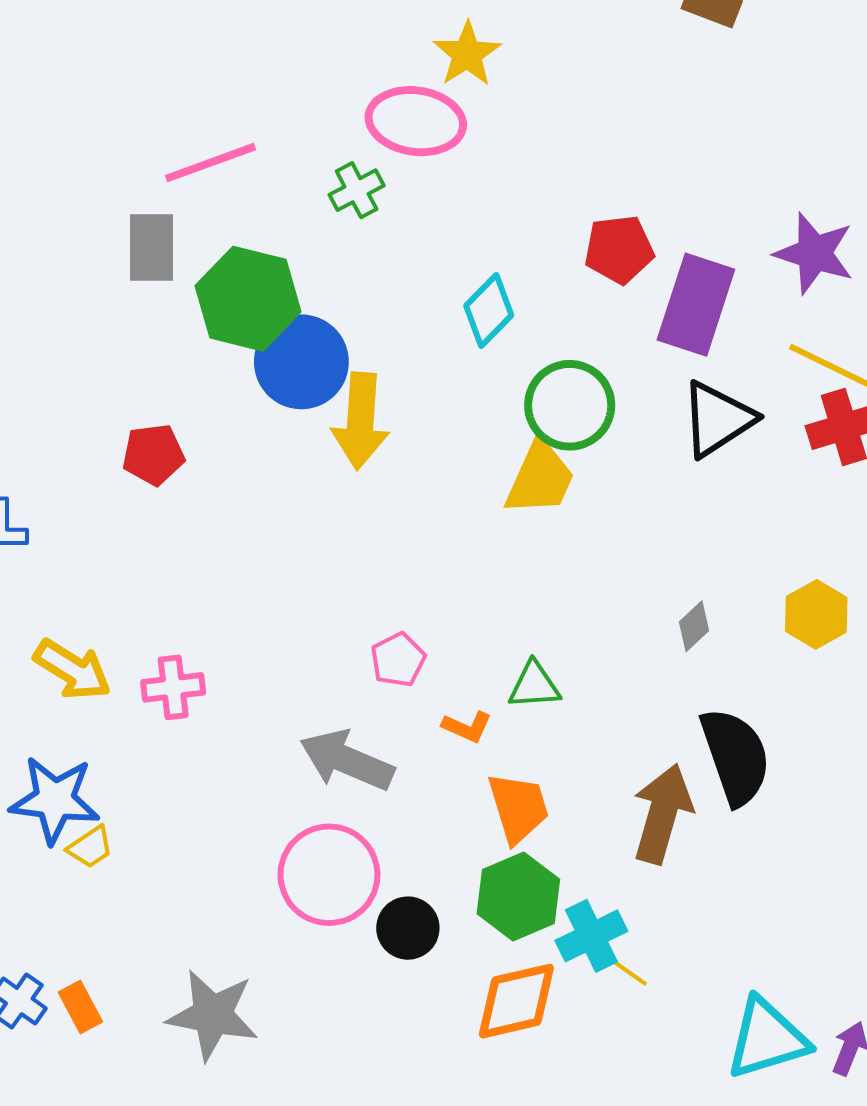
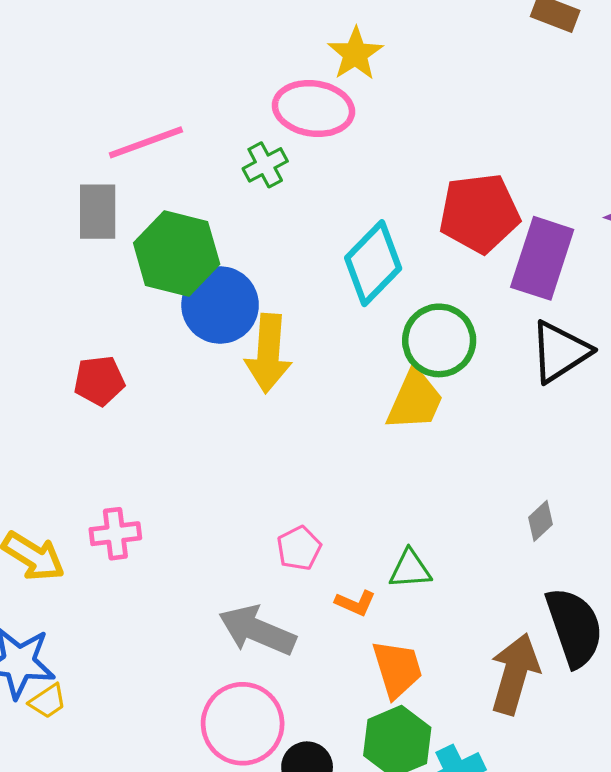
red pentagon: (619, 249) -> (479, 213), size x1.4
cyan diamond: (489, 311) -> (373, 263), size x1.4
pink cross: (173, 687) -> (115, 534), moved

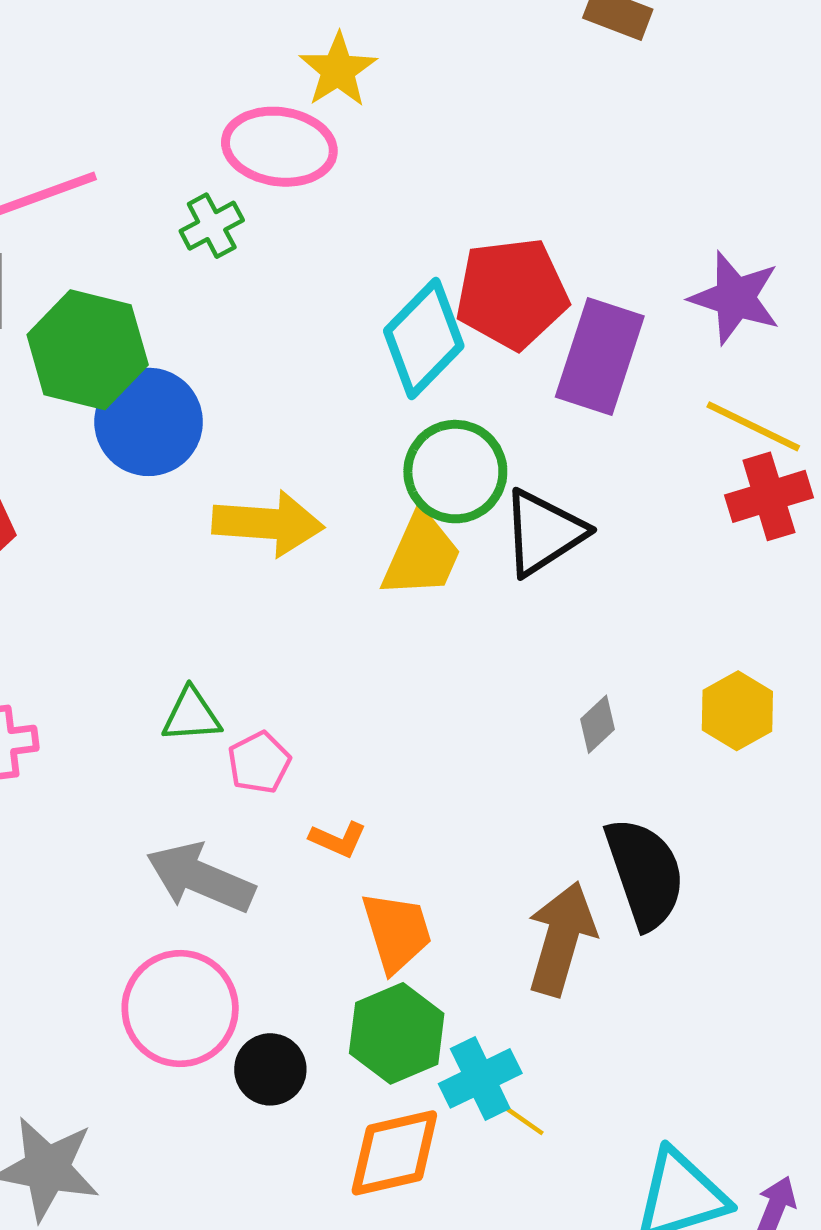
cyan diamond: (373, 263) -> (424, 338), moved
black triangle: (560, 352) -> (543, 532), moved
yellow arrow: (268, 353) -> (268, 523), moved, turned -90
green triangle: (410, 569) -> (191, 715), moved

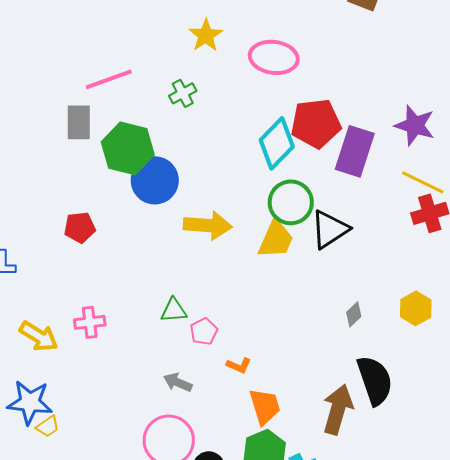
yellow star: (338, 70) -> (206, 35), moved
pink ellipse: (279, 147) -> (274, 57), moved
gray arrow: (200, 878) -> (178, 382), size x0.6

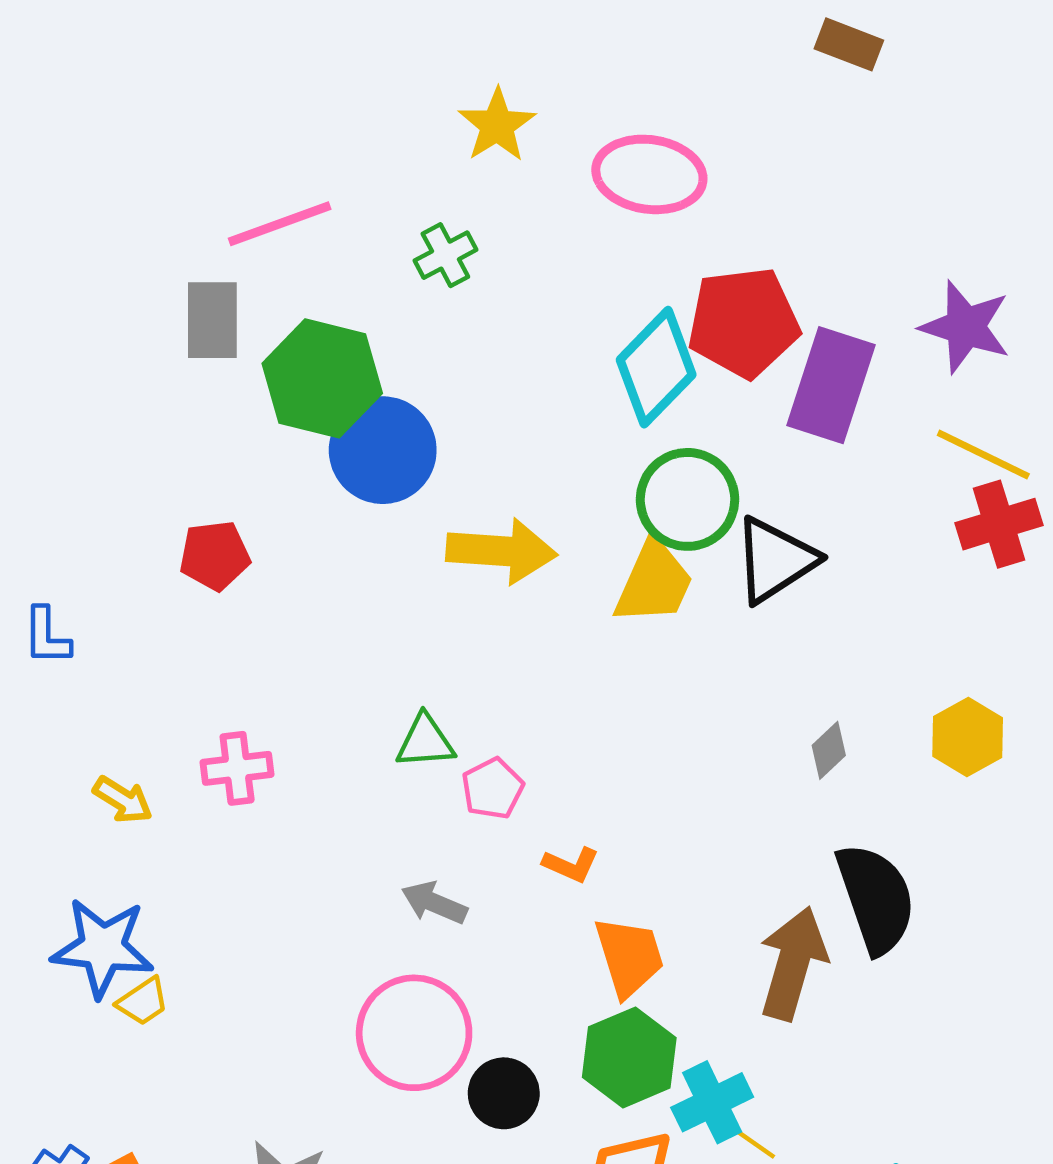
yellow arrow: (39, 336) -> (123, 800), size x0.7

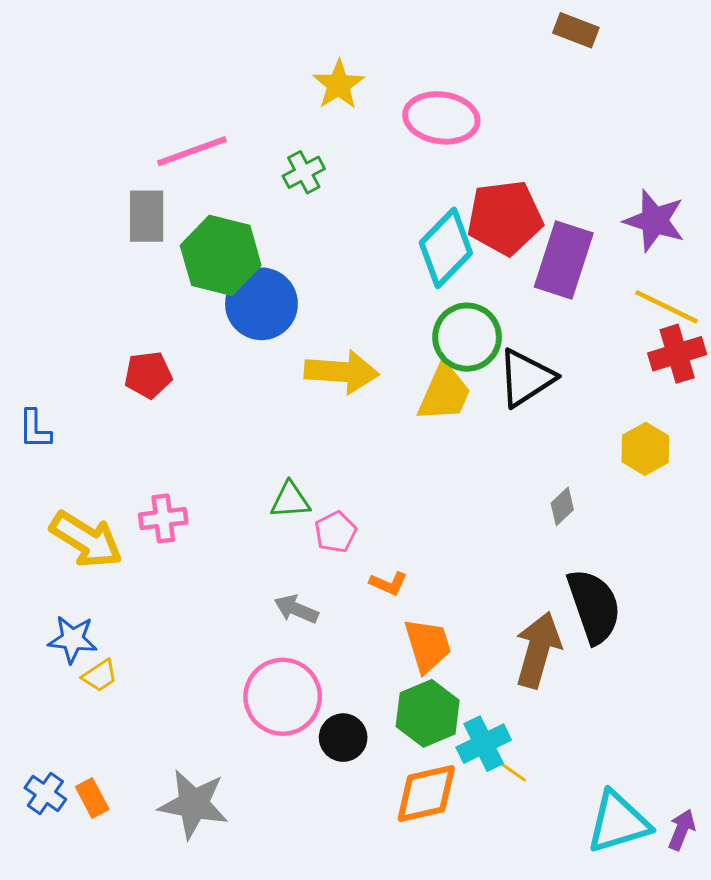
yellow hexagon: (968, 737) -> (645, 449), moved
yellow arrow: (123, 800) -> (86, 540), size x1.8
blue star: (103, 948) -> (73, 639), size x0.7

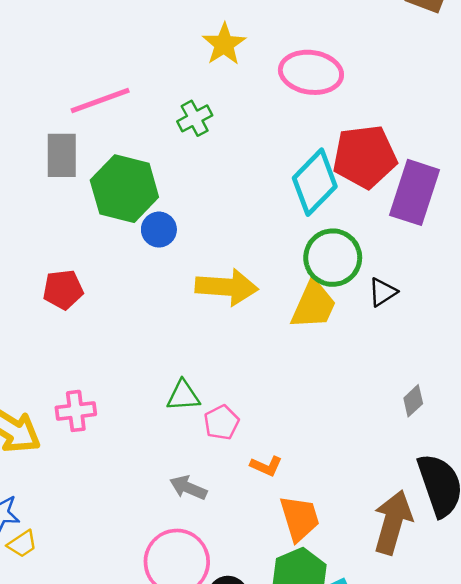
blue circle: (261, 304) -> (159, 230), size x0.6
black triangle: (526, 378) -> (383, 292), size x0.6

